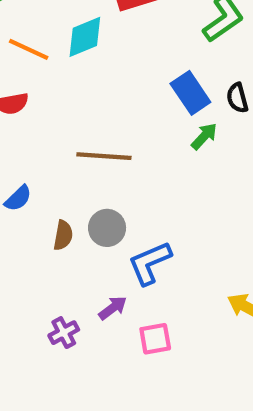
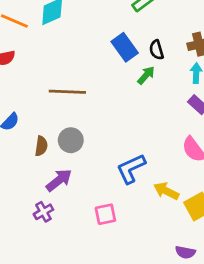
green arrow: (204, 136) -> (146, 75), moved
blue L-shape: (150, 263) -> (131, 169), moved
purple arrow: (113, 308) -> (59, 180), moved, size x1.4

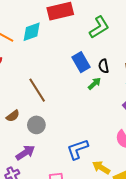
brown line: (67, 92) -> (37, 90), turned 50
brown semicircle: (41, 146) -> (13, 116), moved, turned 40

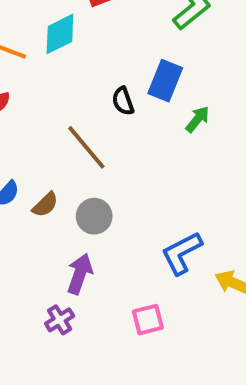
blue rectangle: (81, 62) -> (165, 81), turned 60
black semicircle: (104, 66) -> (123, 101), moved
purple arrow: (25, 153) -> (80, 274), turned -30

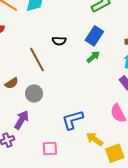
blue rectangle: (165, 81) -> (94, 36), moved
black semicircle: (123, 101) -> (59, 41), turned -80

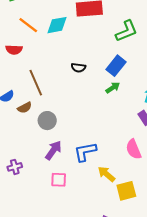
brown line: (37, 60) -> (36, 83), moved
purple arrow: (21, 120) -> (53, 150), moved

